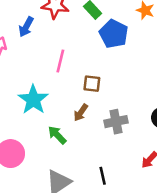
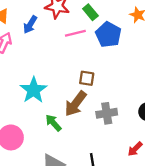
pink line: (60, 61) -> (75, 33), moved, turned 60
brown arrow: (81, 113) -> (76, 104), size x1.6

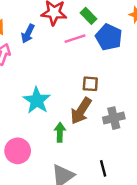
green arrow: (53, 123) -> (60, 132), turned 48

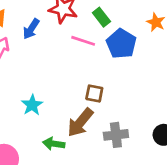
pink line: (75, 39) -> (83, 41), turned 30
cyan star: (37, 100) -> (32, 105), size x0.7
green arrow: (60, 132) -> (54, 144), turned -90

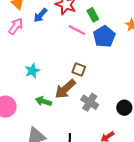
gray cross: (116, 135) -> (90, 102), turned 30

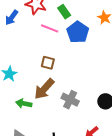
brown square: (79, 70) -> (48, 63), moved

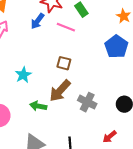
blue arrow: (12, 18) -> (37, 21), moved
blue pentagon: (78, 32) -> (116, 47), moved

